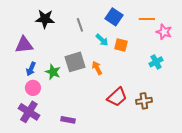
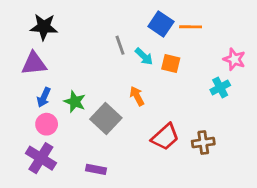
black star: (45, 19) -> (44, 27), moved
orange line: (147, 19) -> (191, 27), moved
gray line: (80, 25) -> (120, 45), moved
pink star: (164, 32) -> (234, 59), moved
gray square: (75, 62) -> (106, 119), moved, turned -30

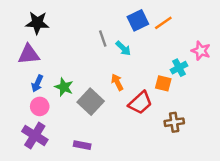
blue square: (161, 24) -> (138, 20), turned 30
orange line: (191, 27) -> (163, 23), turned -36
orange square: (171, 64) -> (163, 83), moved
cyan cross: (220, 88) -> (179, 68), moved
red trapezoid: (165, 137) -> (140, 103), moved

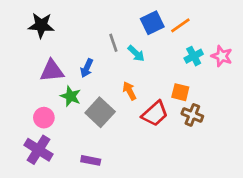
purple triangle: (29, 54) -> (52, 71), moved
cyan cross: (179, 68) -> (194, 56), moved
blue arrow: (37, 83) -> (87, 68), moved
brown cross: (174, 122) -> (192, 115), moved, turned 30

